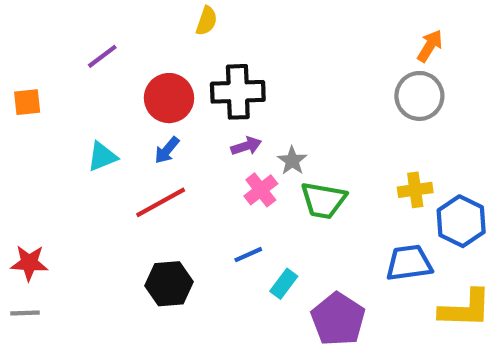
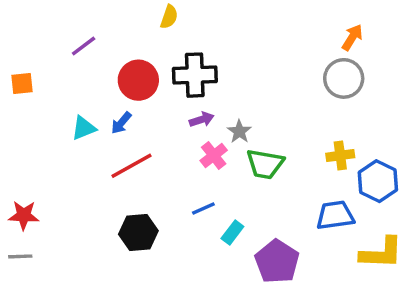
blue arrow: (167, 150) -> (121, 123), moved

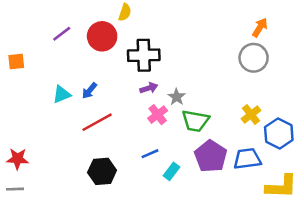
red circle: (138, 80) -> (102, 36), moved
yellow cross: (340, 155) -> (251, 115), turned -30
purple pentagon: (277, 262) -> (211, 156), moved

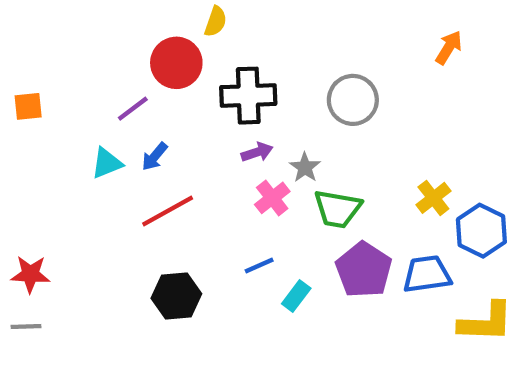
purple line: (62, 34) -> (133, 109), moved
gray circle: (254, 58) -> (353, 100), moved

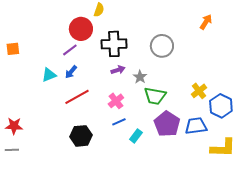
purple line: (133, 109) -> (70, 50), moved
pink cross: (272, 198) -> (116, 101), moved

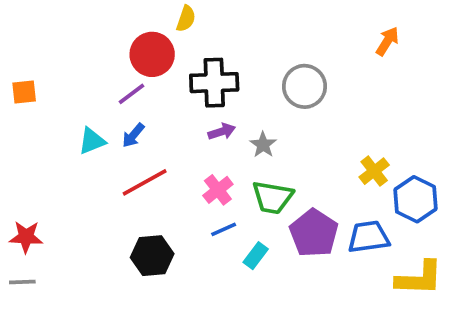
green trapezoid: (155, 96) -> (273, 197), moved

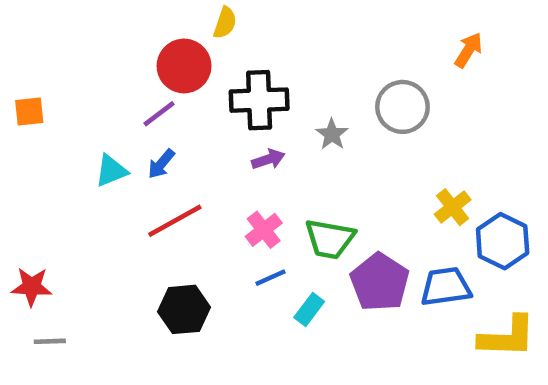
gray circle: (305, 86) -> (402, 107), moved
gray star: (263, 145) -> (332, 134), moved
gray line: (22, 282) -> (50, 341), moved

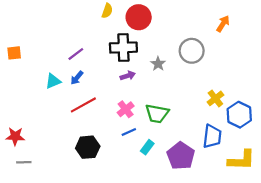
red circle: (184, 66) -> (139, 17), moved
purple pentagon: (380, 282) -> (181, 156), moved
blue trapezoid: (446, 287) -> (212, 136), turned 105

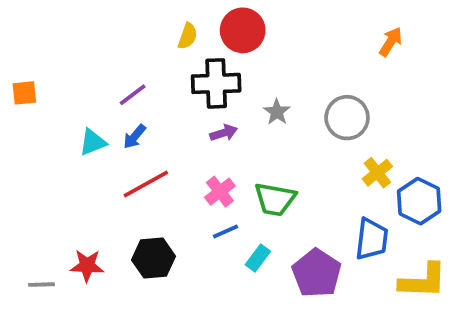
yellow semicircle: (107, 11) -> (188, 36), moved
gray circle: (192, 51) -> (347, 118), moved
red star: (15, 136) -> (87, 266), moved

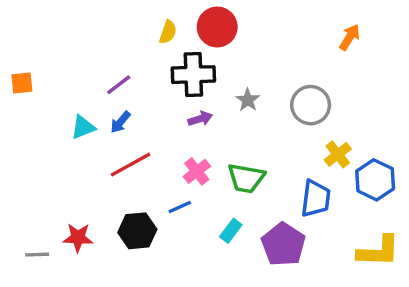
blue line: (226, 231) -> (180, 207), moved
blue trapezoid: (372, 239) -> (316, 199), moved

